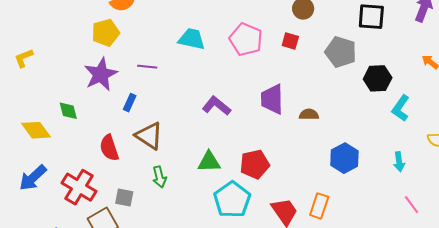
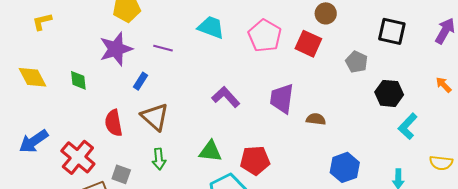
red square: (290, 41) -> (308, 44), size x1.5
gray pentagon: (341, 52) -> (357, 62), size x0.7
yellow diamond: (36, 130) -> (33, 77), moved

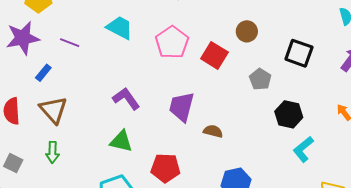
brown circle: (326, 13) -> (247, 31), moved
green triangle: (210, 151) -> (121, 141), moved
red pentagon: (255, 160) -> (165, 168), moved

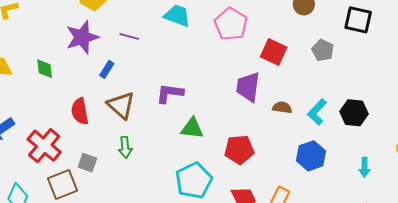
red square: (214, 55) -> (274, 52), moved
purple L-shape: (126, 99) -> (170, 93), moved, turned -40
black hexagon: (289, 114) -> (354, 113), moved
cyan L-shape: (303, 149) -> (317, 112), moved

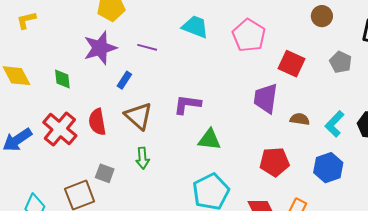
red cross: (44, 146) -> (60, 129), moved
red pentagon: (239, 150) -> (274, 162), moved

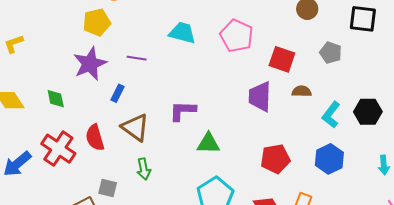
brown semicircle: (300, 119) -> (302, 91), moved

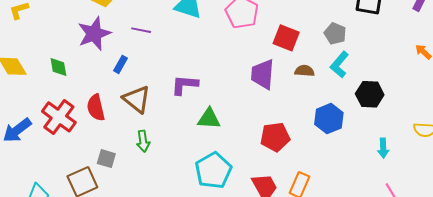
cyan L-shape: (331, 115) -> (339, 64), moved
blue hexagon: (329, 159) -> (329, 119), moved

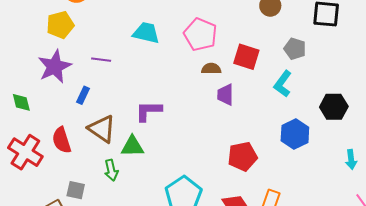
cyan L-shape: (339, 64) -> (283, 84), moved
brown semicircle: (305, 71) -> (211, 69), moved
purple trapezoid: (263, 74) -> (225, 95), size x0.7
green triangle: (209, 119) -> (132, 146), moved

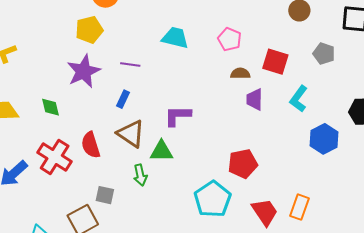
pink pentagon: (200, 34) -> (229, 39), size x0.7
cyan L-shape: (283, 84) -> (299, 99), moved
blue rectangle: (83, 95) -> (123, 99), moved
red pentagon: (243, 156) -> (243, 164), moved

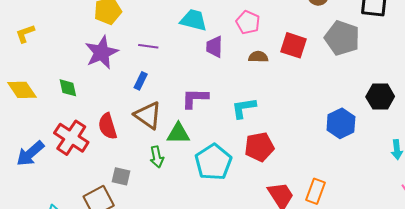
gray pentagon: (324, 54) -> (342, 38), size x1.6
purple trapezoid: (254, 99) -> (214, 47), moved
cyan L-shape: (299, 99) -> (244, 108), moved, turned 44
cyan pentagon: (213, 199) -> (213, 162), moved

